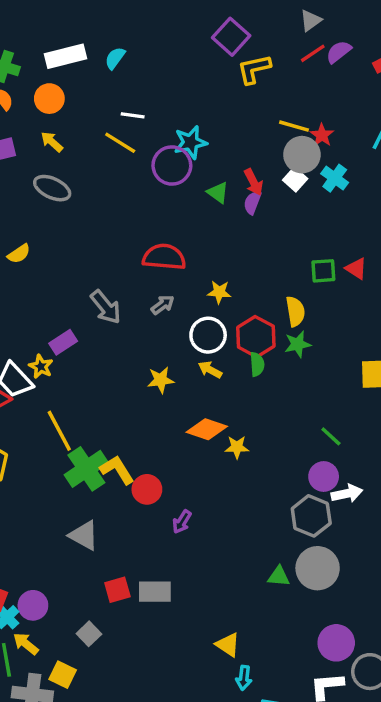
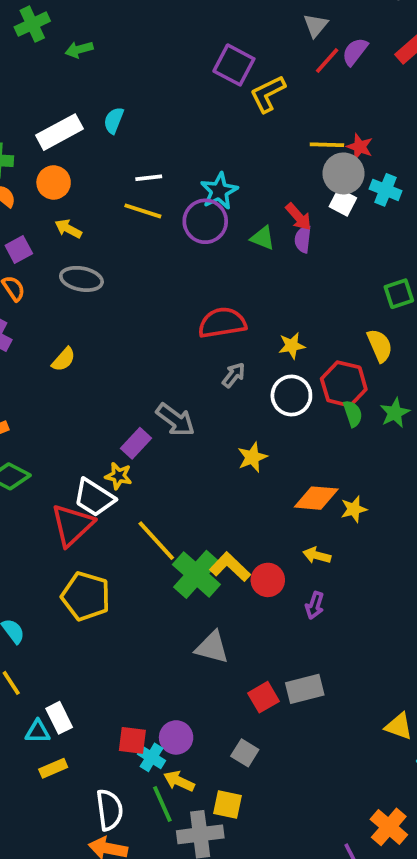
gray arrow: (106, 307) -> (175, 420), moved
green star: (298, 344) -> (395, 413), moved
yellow arrow: (210, 370) -> (317, 555), moved

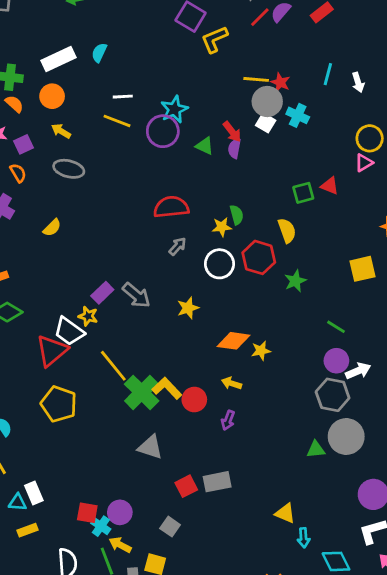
green semicircle: (353, 414) -> (237, 215), moved
gray arrow: (175, 420) -> (136, 295), moved

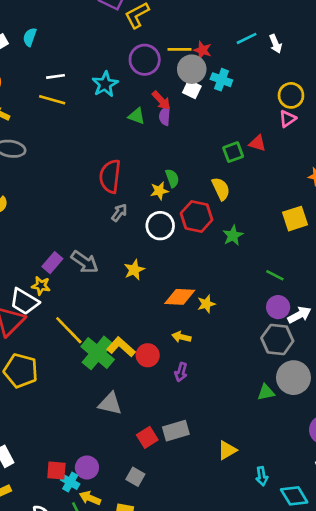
cyan line: (328, 74) -> (247, 38), turned 54
purple circle: (163, 131) -> (145, 60), moved
red semicircle: (171, 207) -> (110, 176), turned -72
yellow triangle: (285, 513) -> (227, 450), moved, turned -48

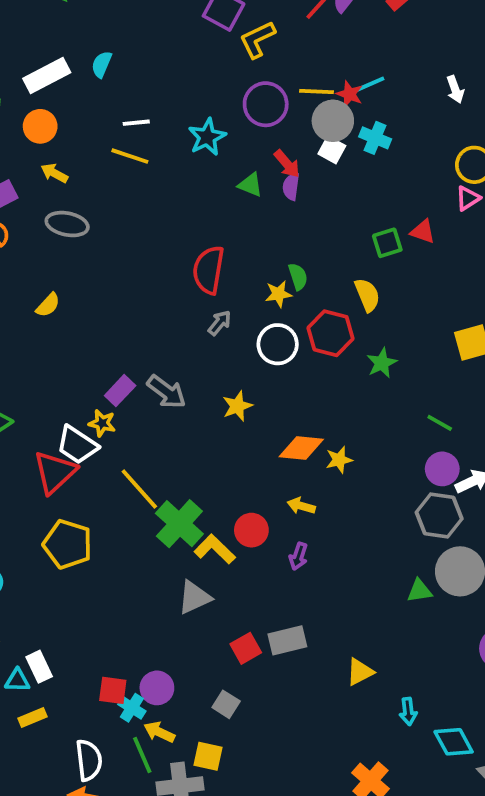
cyan line: (247, 38) -> (370, 84), moved
yellow L-shape: (121, 347) -> (215, 549), moved
gray triangle: (110, 404) -> (194, 597), turned -40

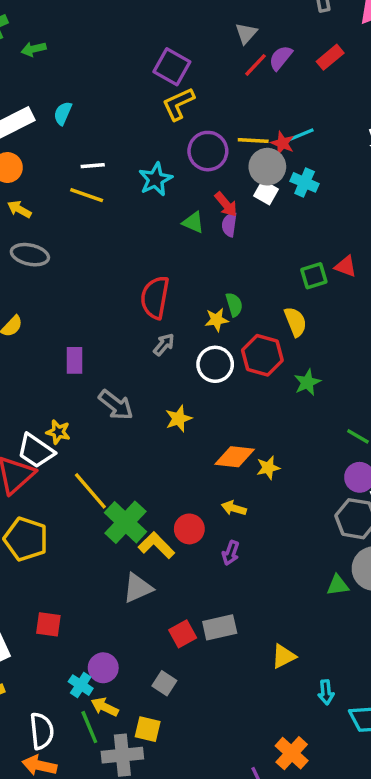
yellow L-shape: (257, 39) -> (178, 104), moved
purple rectangle: (120, 391) -> (75, 360), moved, turned -44
red square: (113, 690) -> (48, 624), moved

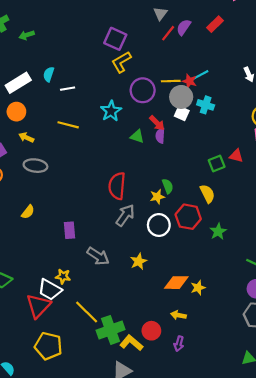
white line: (93, 166) -> (68, 89), moved
gray arrow: (164, 345) -> (125, 215), size x1.5
green cross: (125, 522) -> (111, 330), turned 32

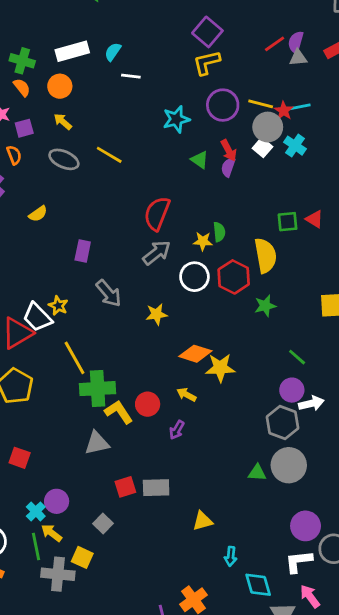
gray triangle: (160, 14) -> (298, 58), moved, turned 32
purple semicircle: (184, 27) -> (296, 42), turned -35
yellow line: (68, 125) -> (109, 155), moved
yellow semicircle: (207, 194) -> (265, 255), size x1.4
yellow star: (198, 288) -> (220, 368), size x1.5

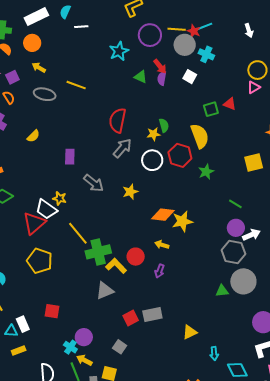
white square: (263, 147) -> (190, 77), moved

